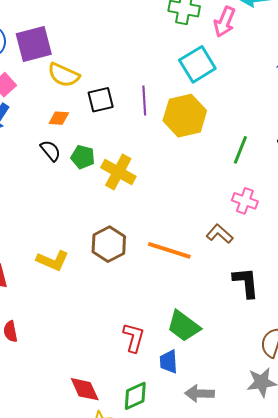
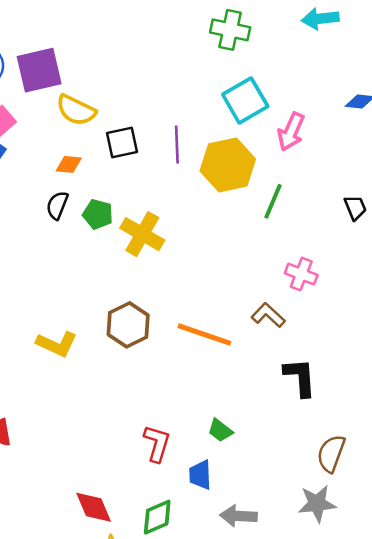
pink arrow: (225, 22) -> (291, 132), moved
green line: (240, 150) -> (273, 201), moved
black semicircle: (50, 151) -> (57, 205), turned -120
green trapezoid: (184, 326) -> (220, 430), size x0.6

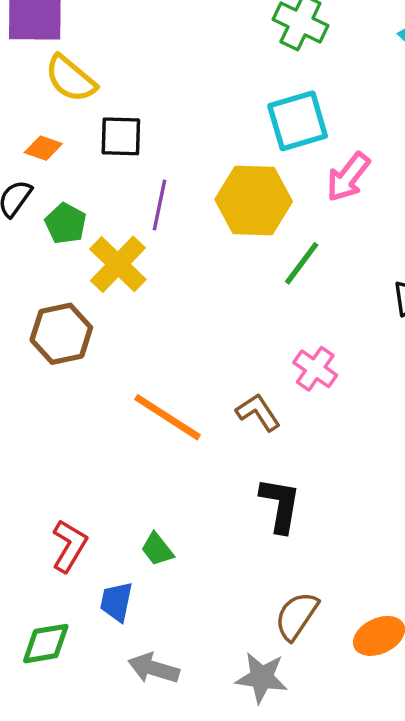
purple line: (177, 145) -> (160, 205), moved
brown hexagon: (128, 325) -> (61, 334), moved

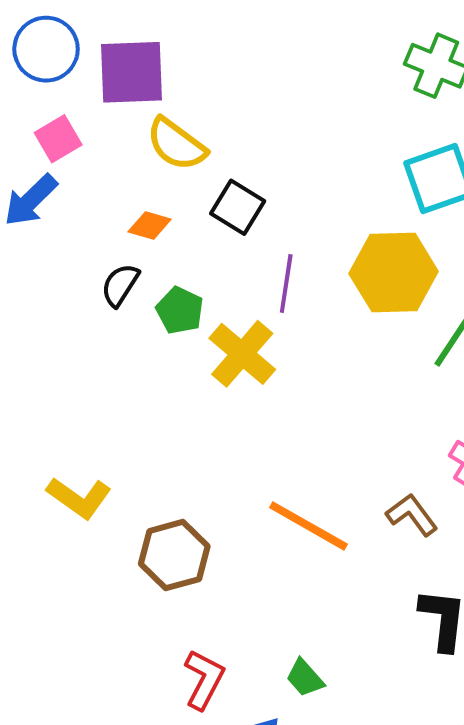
black square: (121, 136) -> (238, 207), turned 33
brown hexagon: (61, 334) -> (174, 555), moved

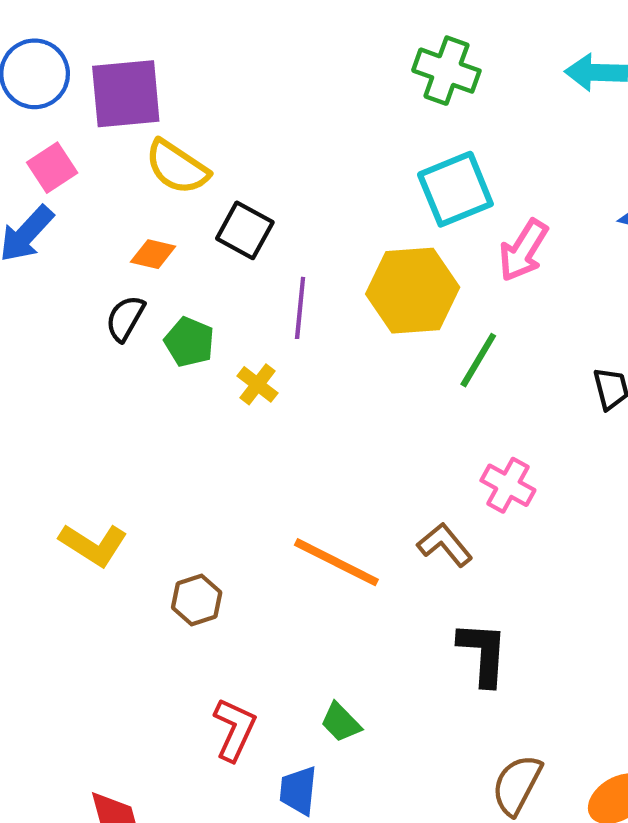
yellow cross: (242, 354) -> (258, 384), size x0.6
brown hexagon: (174, 555) -> (197, 600), size x0.7

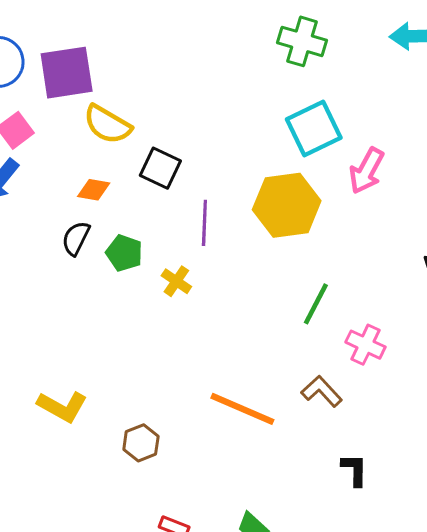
green line: (478, 360) -> (316, 304), moved
black L-shape: (483, 653) -> (354, 470), size x0.7

